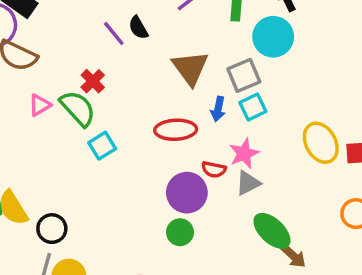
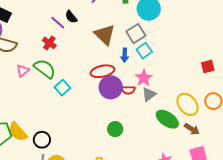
red cross: (93, 81) -> (49, 43), moved
yellow ellipse: (321, 143) -> (188, 104), moved
purple circle: (187, 193) -> (111, 87), moved
brown arrow: (293, 256) -> (192, 129), moved

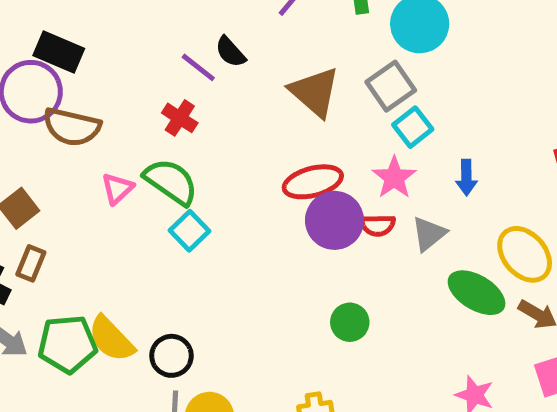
blue arrow: (125, 55) -> (466, 177), moved
pink star: (144, 78) -> (394, 178), moved
cyan square: (62, 88) -> (189, 231), moved

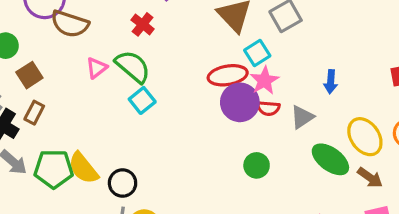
cyan square: (413, 127) -> (257, 53), moved
pink star: (394, 178) -> (264, 80), moved
green circle: (350, 322) -> (257, 165), moved

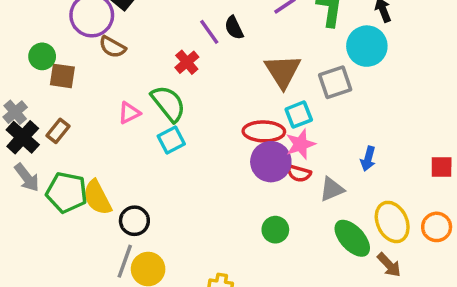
brown semicircle: (70, 24) -> (112, 47), size x0.7
pink triangle: (97, 68) -> (129, 113), moved
brown square: (29, 75) -> (62, 76), moved, turned 30

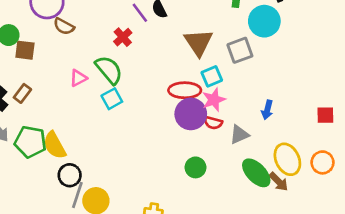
black circle: (134, 221) -> (70, 175), moved
brown arrow: (389, 265) -> (279, 182), moved

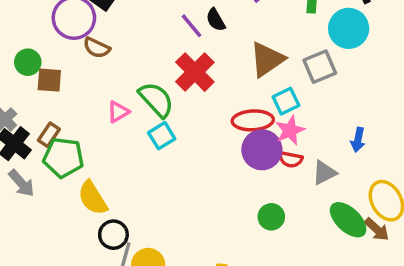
red cross: (123, 37) -> (195, 72), moved, size x1.6
brown triangle: (198, 42) -> (267, 59), turned 32
green pentagon: (30, 142) -> (63, 158), moved

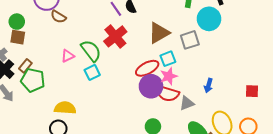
brown square: (49, 80) -> (18, 37), moved
red ellipse: (253, 120) -> (147, 68), turned -30
red semicircle: (291, 159) -> (167, 93), size x1.6
yellow semicircle: (93, 198) -> (65, 108), moved, turned 120

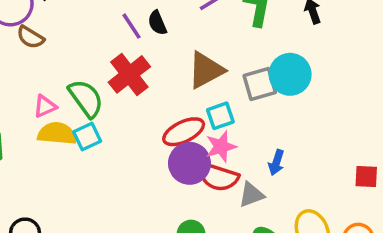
cyan circle: (209, 19) -> (290, 74), moved
blue arrow: (209, 85) -> (276, 162), moved
yellow semicircle: (65, 108) -> (57, 134), moved

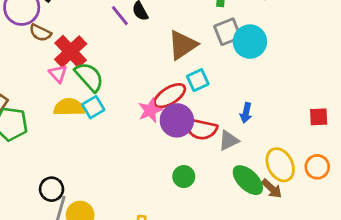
red cross: (129, 74) -> (71, 52), moved
gray square: (260, 84) -> (228, 32), moved
pink triangle: (45, 106) -> (58, 74), moved, turned -42
pink star: (221, 147) -> (150, 110), moved

